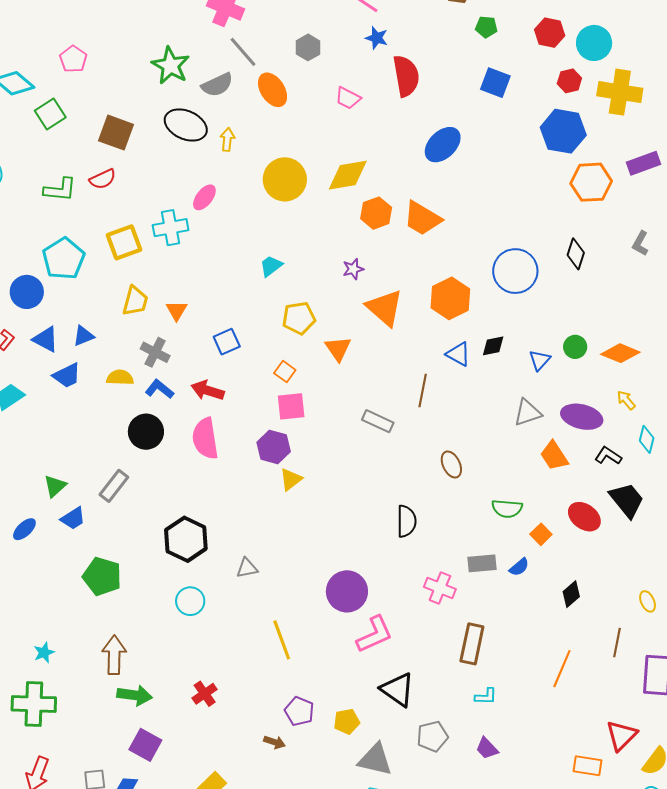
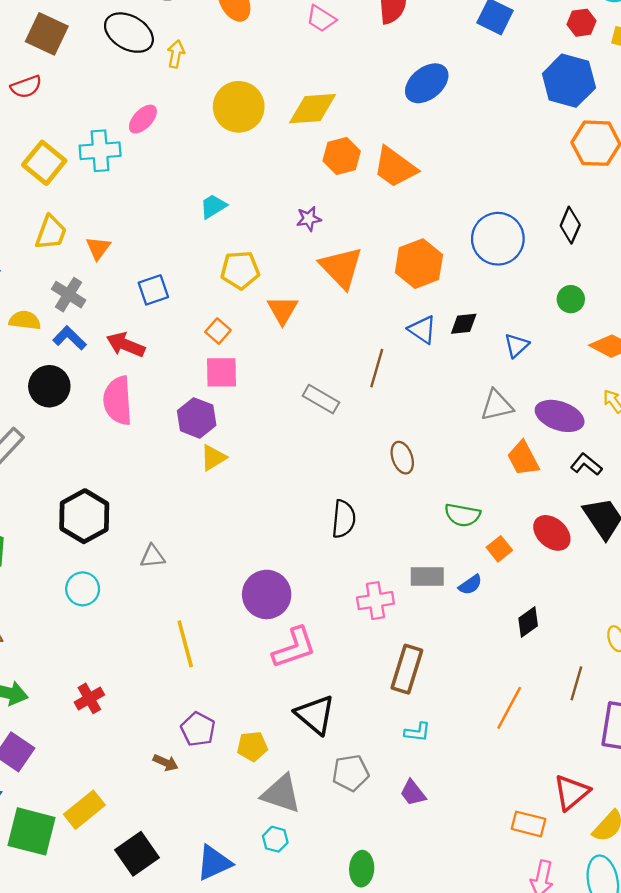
yellow square: (124, 242) -> (44, 163), turned -36
green circle: (575, 347) -> (571, 299), moved
pink cross: (440, 588) -> (375, 601), turned -36

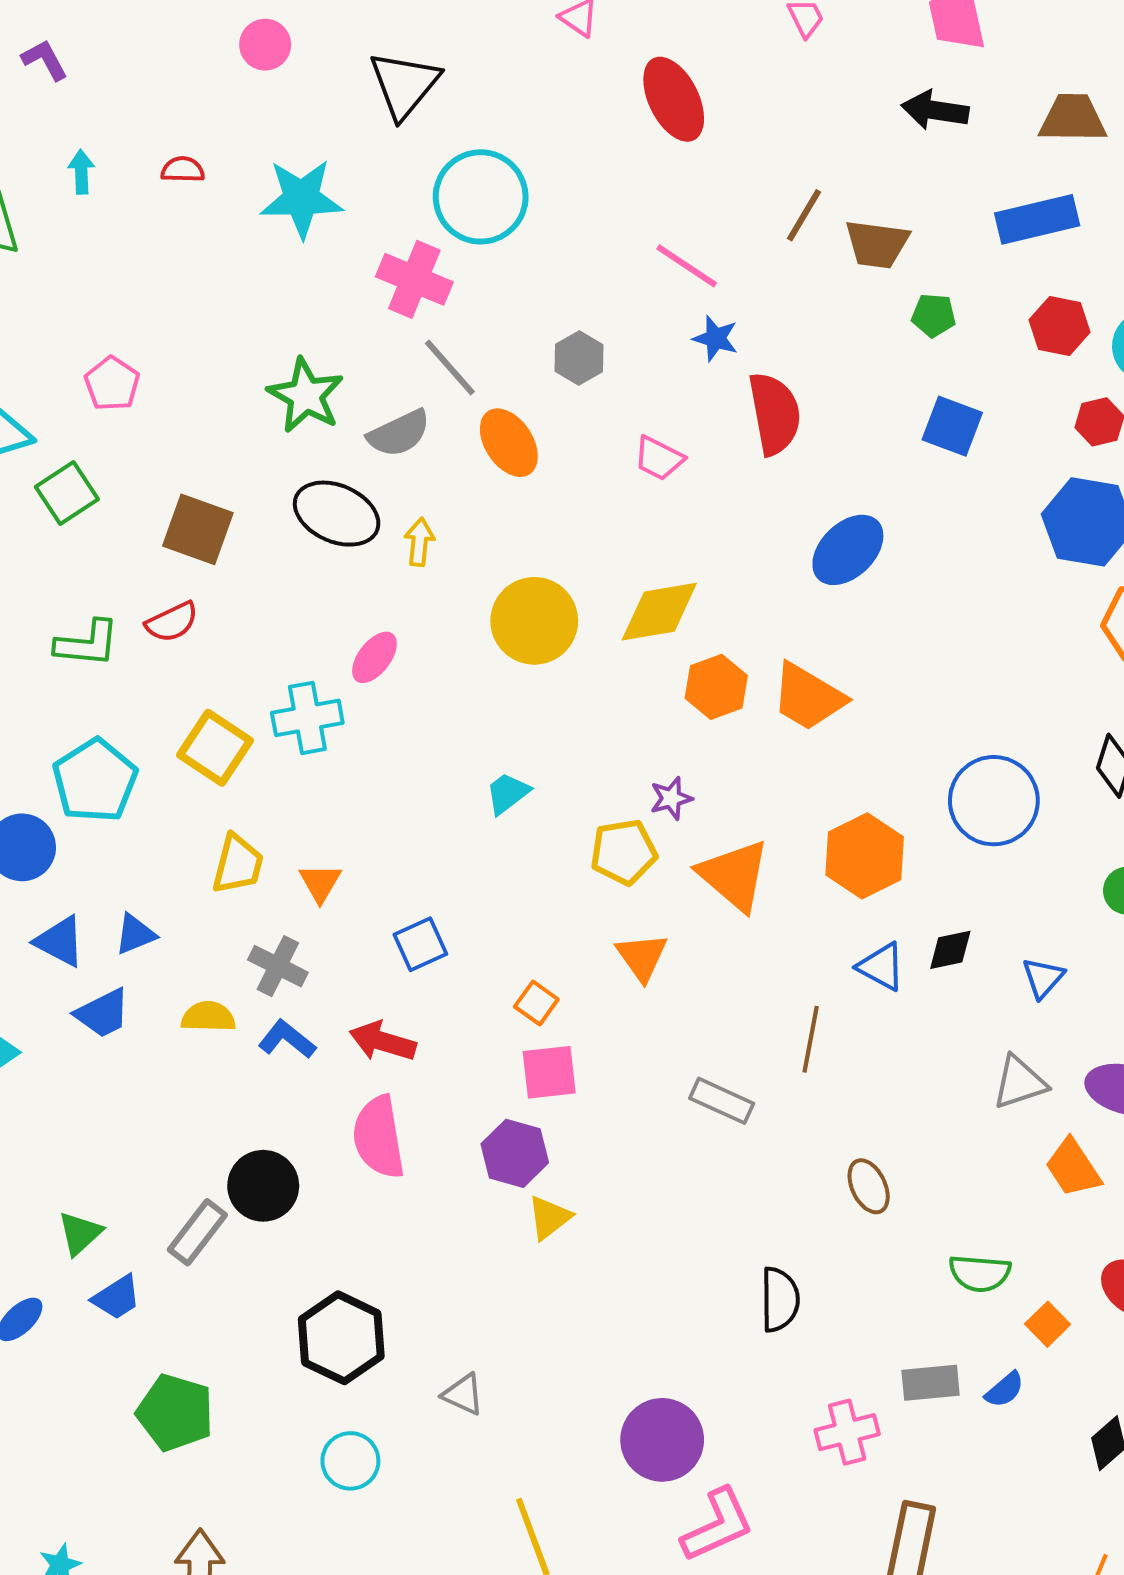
yellow pentagon: (240, 270) -> (624, 852), moved
black circle: (49, 386) -> (263, 1186), moved
gray triangle: (153, 556) -> (463, 1394), turned 36

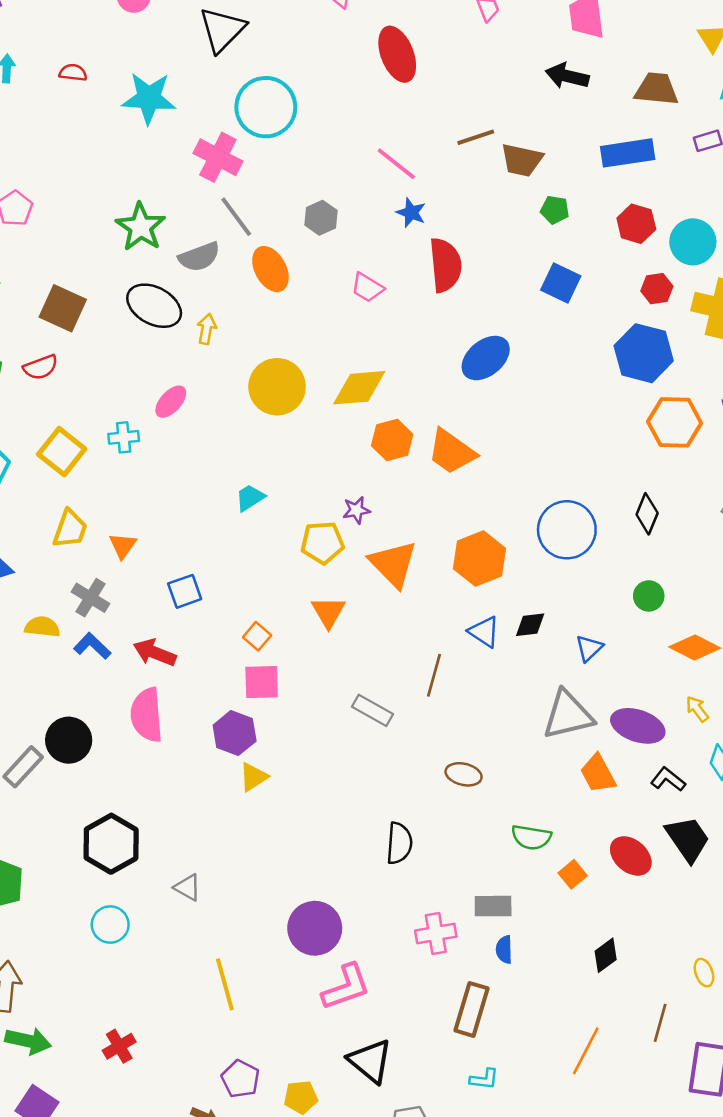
brown line: (804, 215) -> (476, 137), turned 36
cyan cross: (307, 718) -> (124, 437), size x0.7
gray triangle: (1020, 1082) -> (568, 715), size x1.4
brown ellipse: (869, 1186) -> (464, 774), turned -56
blue semicircle: (1005, 1390) -> (504, 950), moved, turned 124

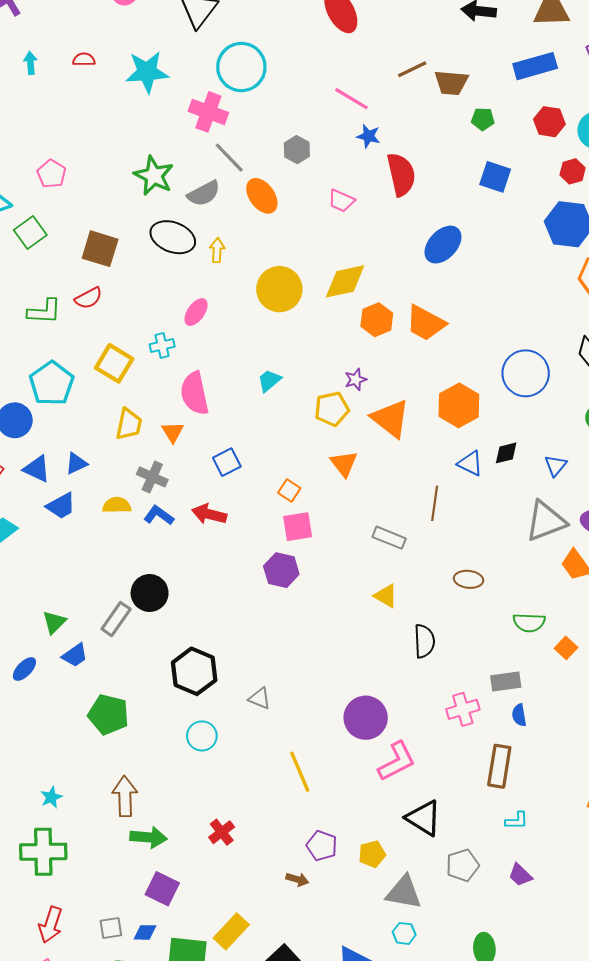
pink semicircle: (147, 715) -> (195, 393), moved
yellow triangle: (254, 777) -> (386, 596), moved, turned -50

